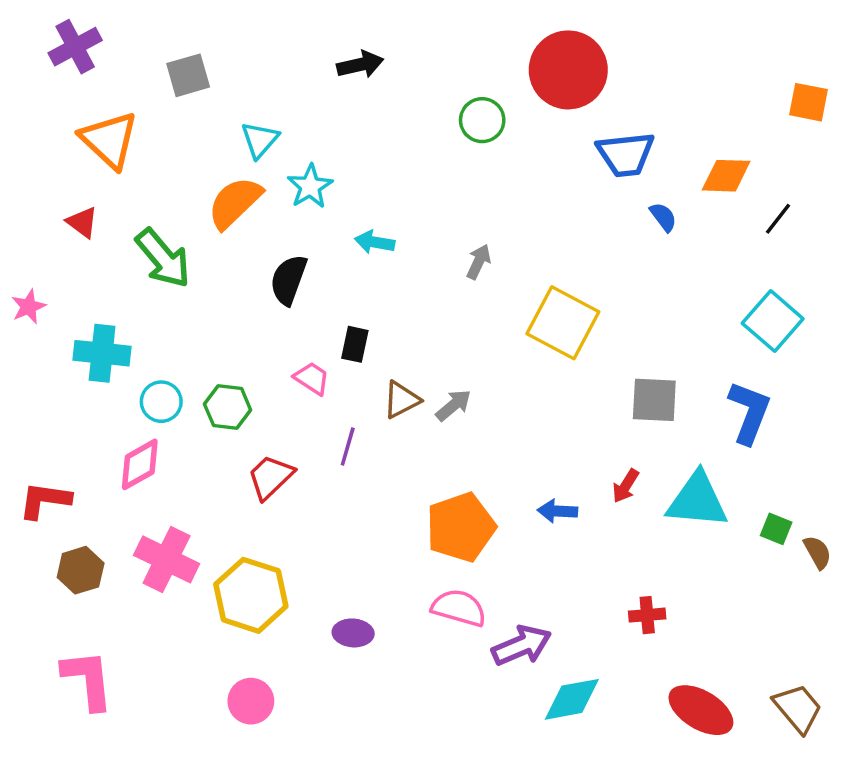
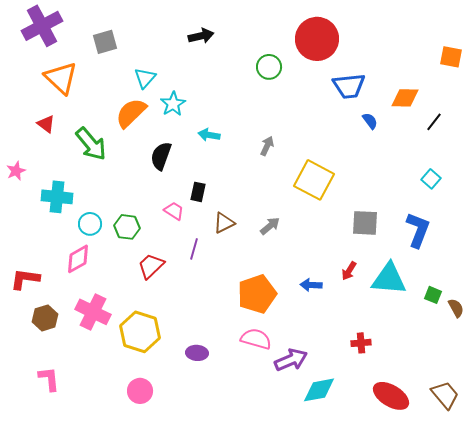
purple cross: (75, 47) -> (42, 26), size x1.4
cyan square: (773, 321) -> (431, 179), size x0.6
gray arrow: (453, 405) -> (270, 226), moved
pink L-shape: (88, 680) -> (49, 379), size x0.7

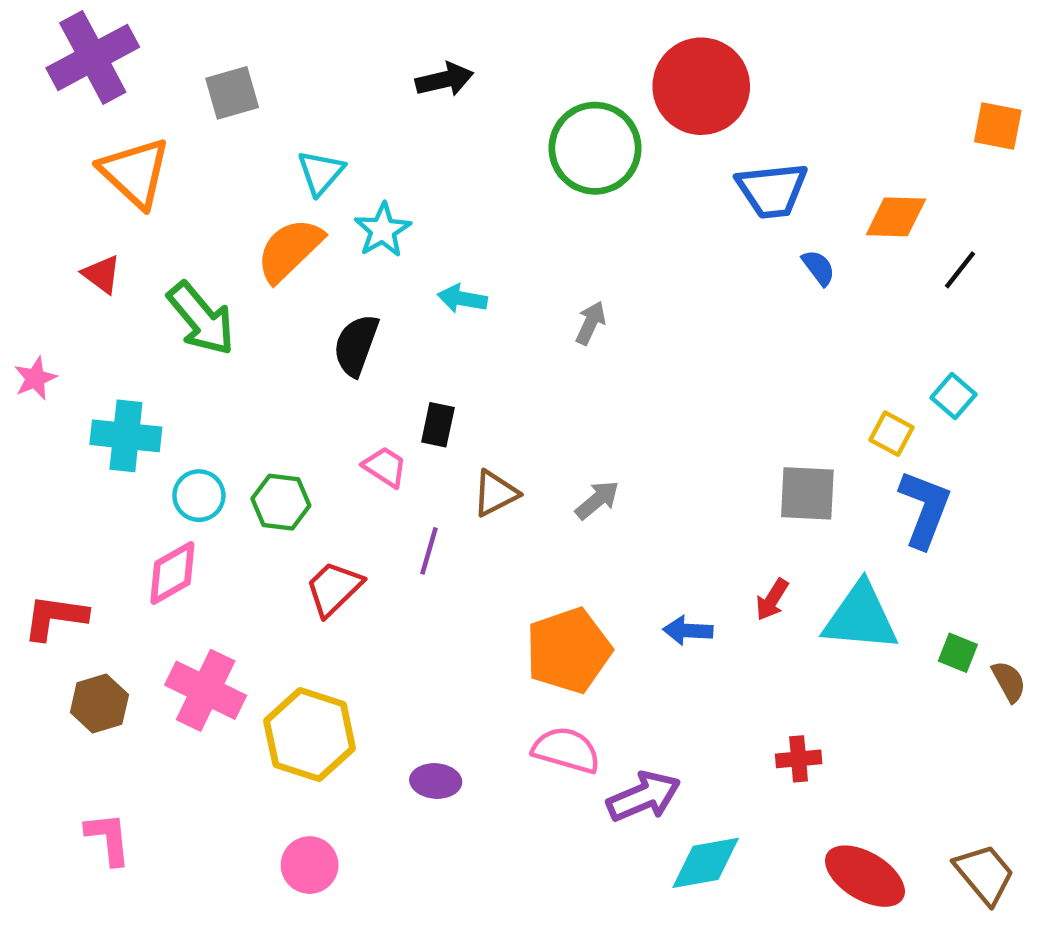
green circle: (269, 67) -> (595, 148), size x1.6
yellow square: (314, 180) -> (892, 434), moved, size x0.5

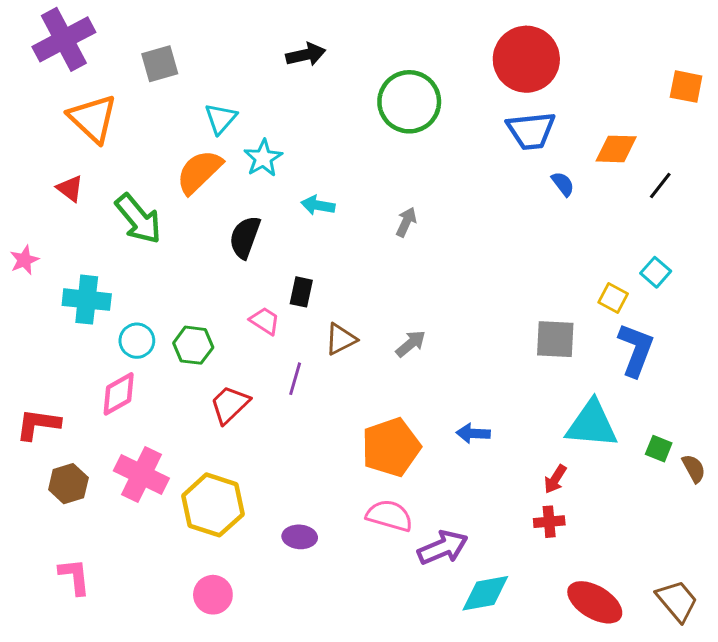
red circle: (701, 86) -> (526, 59), moved
red arrow: (772, 600) -> (555, 479), moved

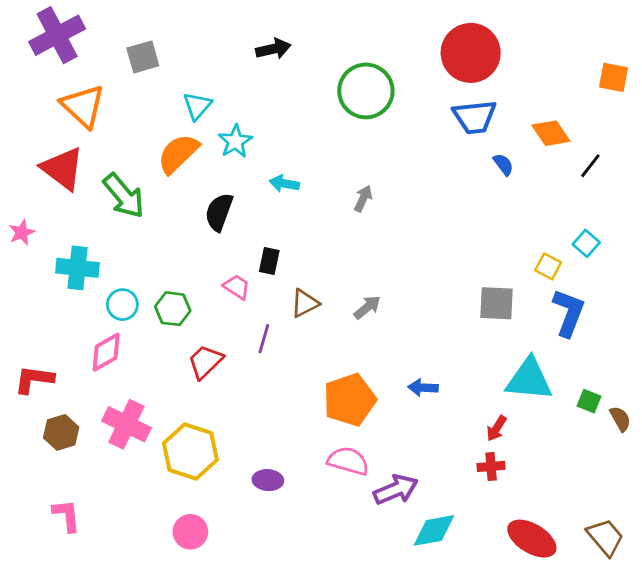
orange diamond: (616, 149) -> (551, 133), turned 54
red triangle: (70, 189) -> (63, 169), size x1.8

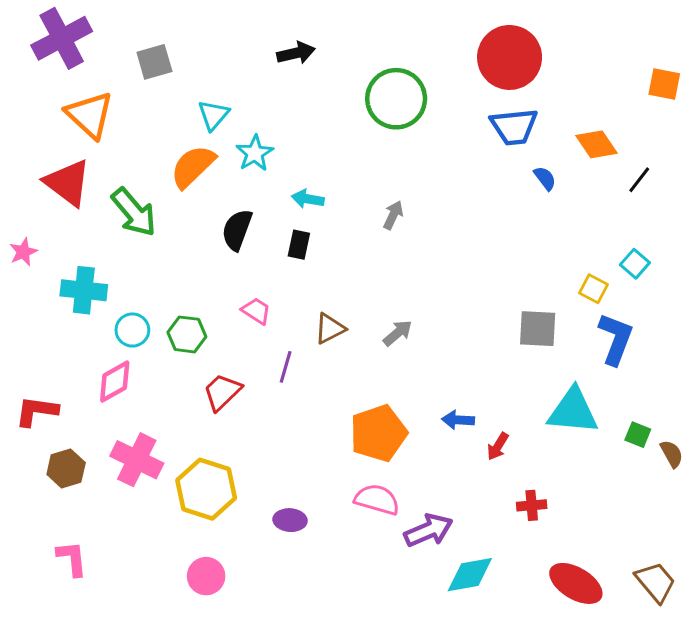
black rectangle: (269, 261) -> (299, 245), moved
red arrow: (496, 428) -> (498, 446), moved

